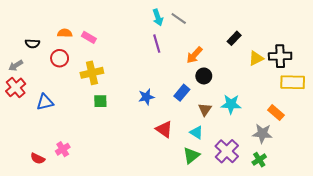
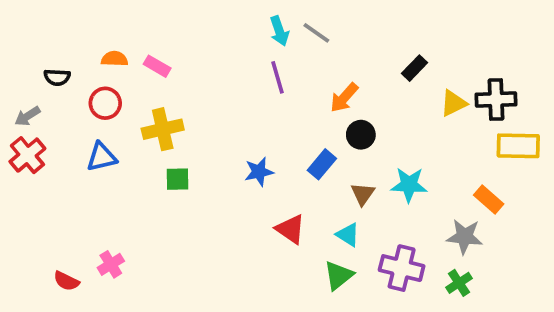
blue triangle: (45, 102) -> (102, 157), moved
purple cross: (227, 151) -> (402, 268), turned -30

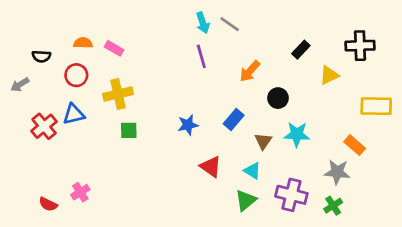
black cross: (496, 100) -> (360, 46), moved
black circle: (361, 135) -> (278, 98), moved
red cross: (27, 155) -> (44, 126), moved

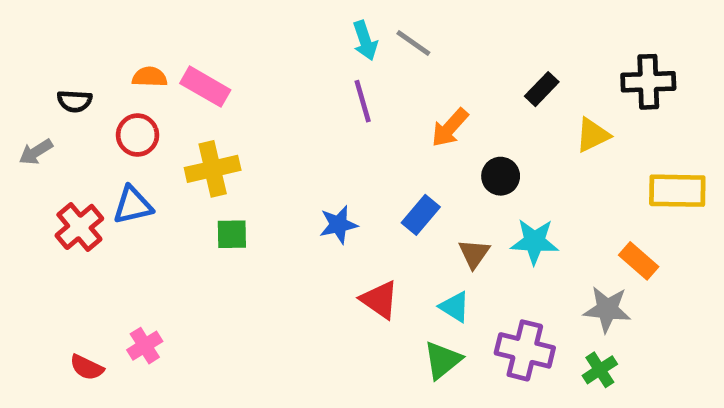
pink rectangle: (114, 48) -> (205, 87), size x1.4

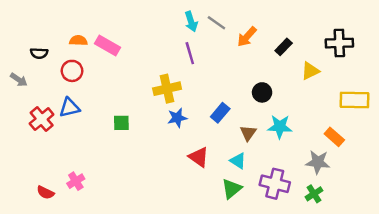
orange arrow: (450, 128) -> (247, 37), moved
gray arrow: (36, 152) -> (19, 80), turned -114
yellow cross: (213, 169) -> (167, 89), moved

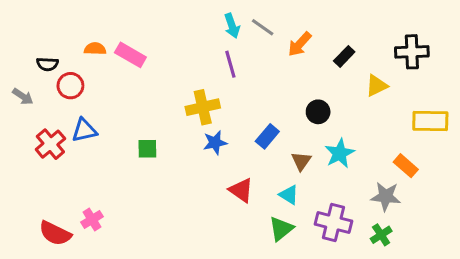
red circle: (72, 71) -> (70, 86), moved
cyan star: (280, 127) -> (340, 153), turned -30
red semicircle: (45, 193) -> (55, 233), size x1.5

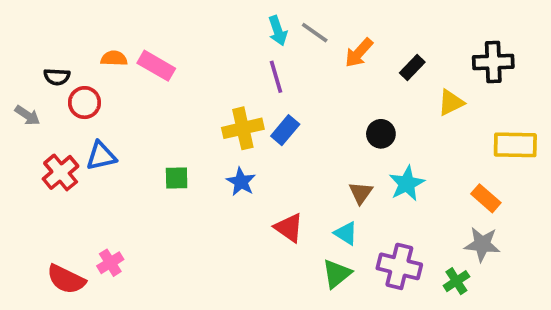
blue rectangle: (267, 136) -> (285, 130), moved
blue star: (215, 143) -> (241, 182), moved, turned -30
gray star: (386, 196) -> (482, 244), moved

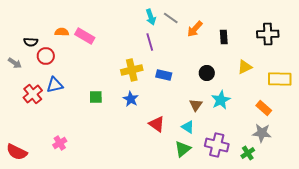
black rectangle: (412, 68) -> (224, 37), turned -48
yellow triangle: (451, 103) -> (245, 67), moved
blue rectangle: (285, 130) -> (164, 75), moved, turned 63
red semicircle: (66, 279) -> (17, 152), moved

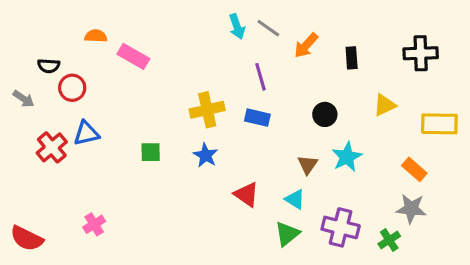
orange semicircle: (62, 32) -> (96, 36), moved
purple line: (150, 42) -> (261, 77), moved

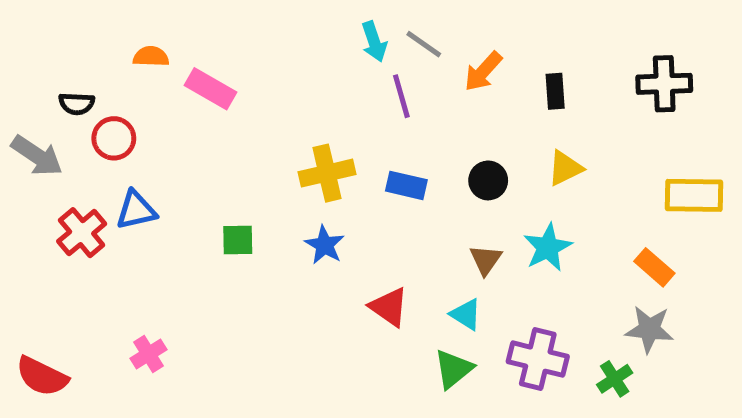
purple line: (261, 77) -> (401, 96), moved
gray arrow: (24, 99) -> (37, 156), size x1.5
yellow triangle: (385, 105) -> (565, 168), moved
black circle: (325, 114) -> (488, 180), moved

